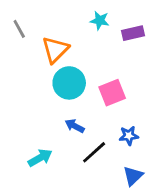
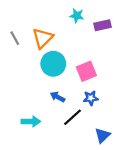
gray line: (19, 29) -> (15, 38), moved
blue star: (129, 136) -> (91, 98), moved
cyan arrow: (40, 158) -> (31, 121), turned 30

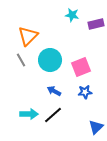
gray line: (15, 38) -> (21, 60), moved
orange triangle: (43, 38) -> (28, 36), moved
black line: (72, 117) -> (53, 115), moved

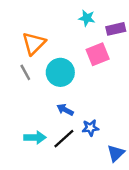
pink square: (81, 67) -> (98, 54), moved
blue star: (85, 92) -> (90, 128), moved

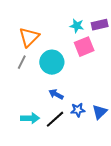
cyan star: (87, 18) -> (77, 26), moved
gray line: (25, 72) -> (22, 62), turned 56
blue triangle: (116, 153) -> (100, 112), moved

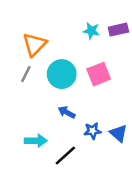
pink square: (84, 47) -> (99, 74), moved
blue triangle: (100, 112) -> (118, 133), turned -35
black line: (55, 119) -> (65, 156), moved

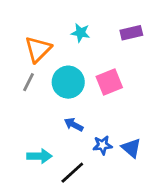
cyan star: (91, 31) -> (81, 33), moved

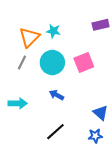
cyan star: (81, 33) -> (53, 31), moved
blue star: (102, 145) -> (95, 136), moved
cyan arrow: (39, 156) -> (18, 103), moved

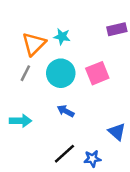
blue star: (95, 136) -> (92, 159), moved

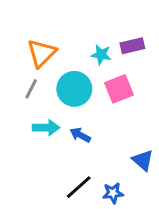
purple rectangle: (117, 29) -> (132, 46), moved
cyan star: (62, 37) -> (101, 55), moved
cyan arrow: (20, 121) -> (46, 128), moved

